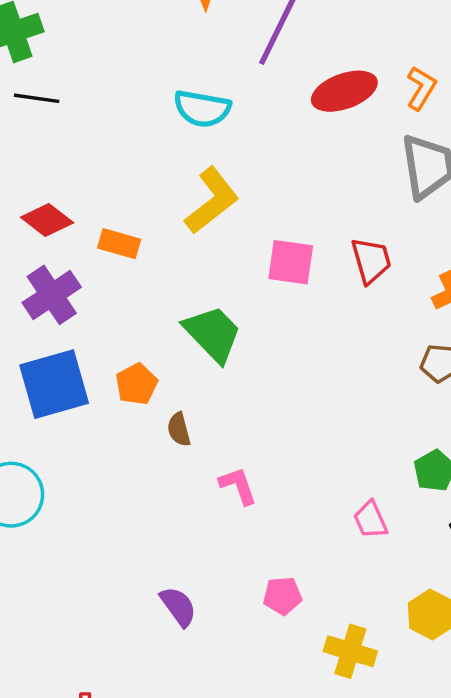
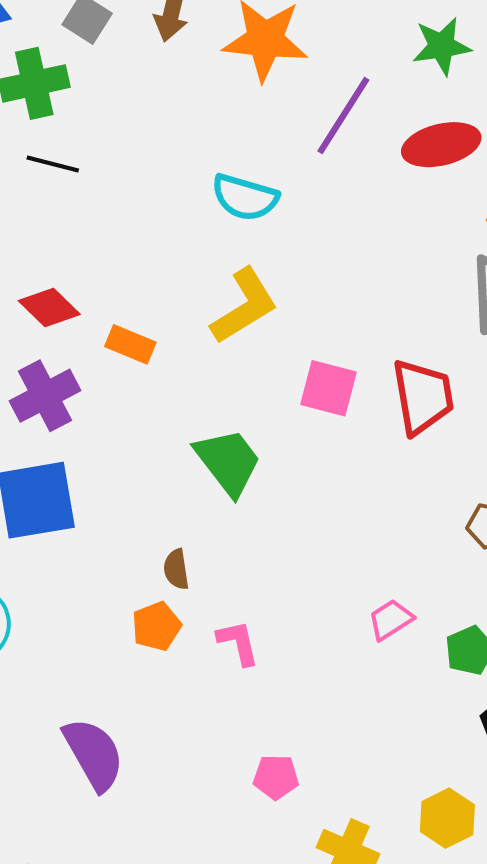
red ellipse: (344, 91) -> (441, 145), moved
red trapezoid: (371, 261) -> (423, 397), size x1.4
orange pentagon: (136, 384) -> (156, 626), moved
pink trapezoid: (371, 520) -> (391, 620), moved, turned 75
purple semicircle: (178, 606) -> (94, 754), moved, size x1.5

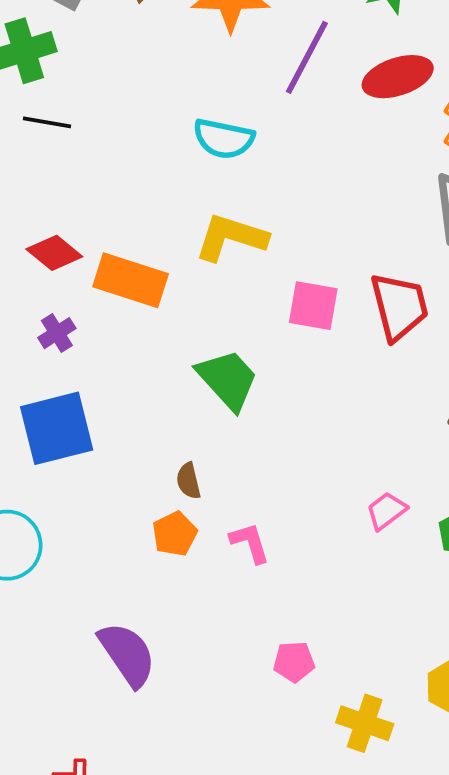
yellow L-shape: (244, 306) -> (231, 237), turned -126
orange rectangle: (130, 344) -> (131, 280), size x1.6
purple cross: (45, 396) -> (57, 333), size x0.6

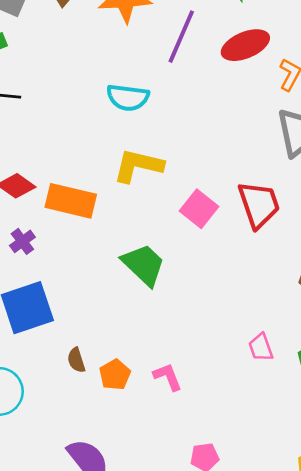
pink square: (313, 306) -> (199, 209), turned 33
brown semicircle: (189, 481) -> (76, 360), moved
pink trapezoid: (386, 511) -> (261, 347), turned -68

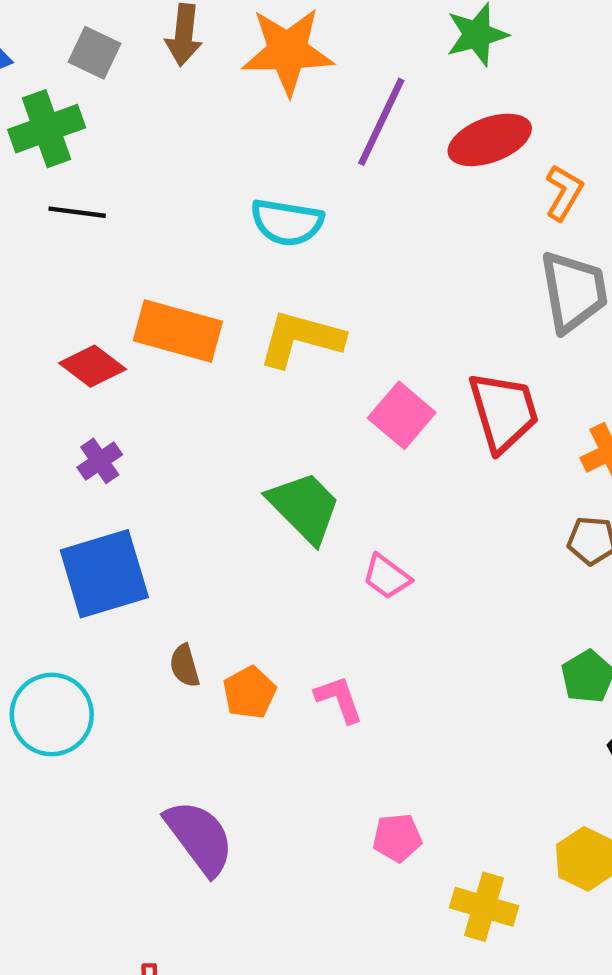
orange rectangle: (71, 201) -> (178, 331), moved
pink trapezoid: (261, 347) -> (387, 577), moved, turned -36

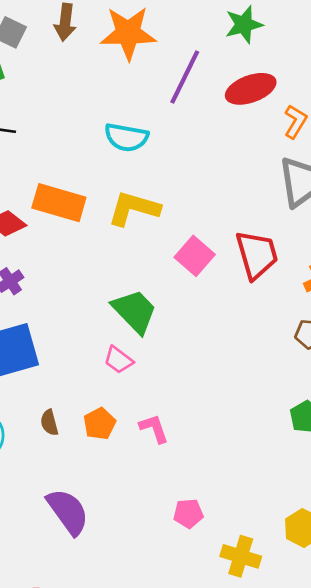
pink trapezoid: (387, 577) -> (118, 360), moved
brown semicircle: (185, 666) -> (49, 423), moved

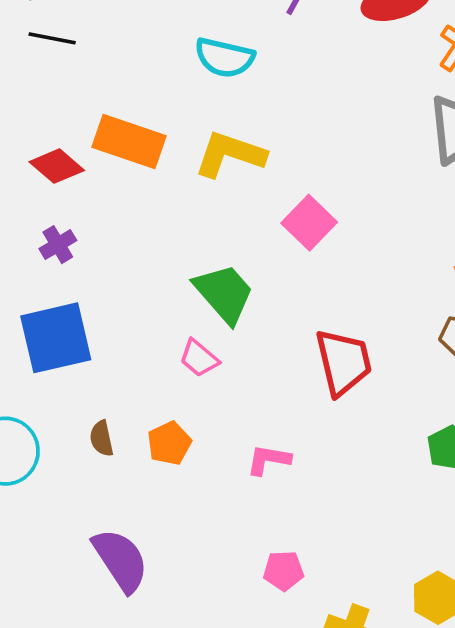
red trapezoid: (257, 255) -> (343, 362), moved
pink L-shape: (154, 428) -> (269, 460), moved, turned -64

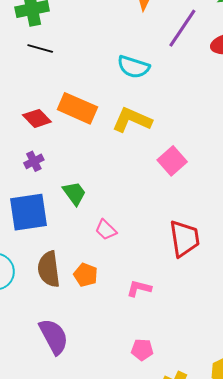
green trapezoid: (224, 293) -> (74, 193), moved, size x0.7
brown semicircle: (101, 438) -> (49, 269), size x1.8
orange pentagon: (169, 443) -> (86, 275), turned -30

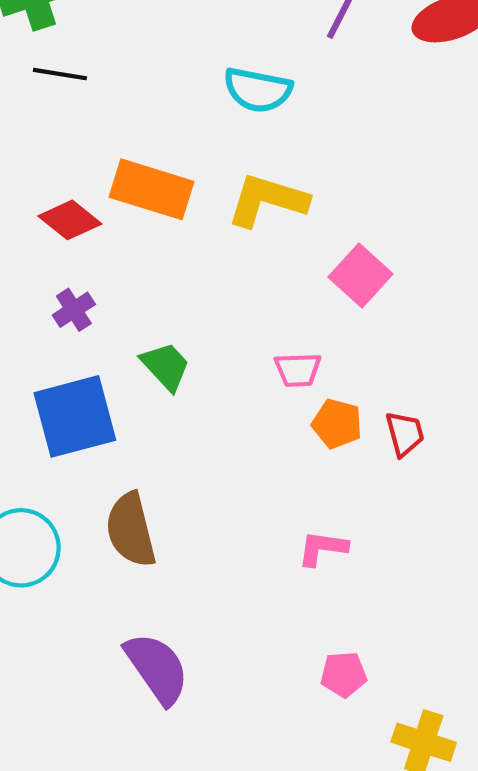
pink trapezoid: (106, 230) -> (298, 370), moved, turned -40
red trapezoid: (184, 238) -> (405, 434), size x0.6
orange pentagon: (86, 275) -> (337, 424), moved

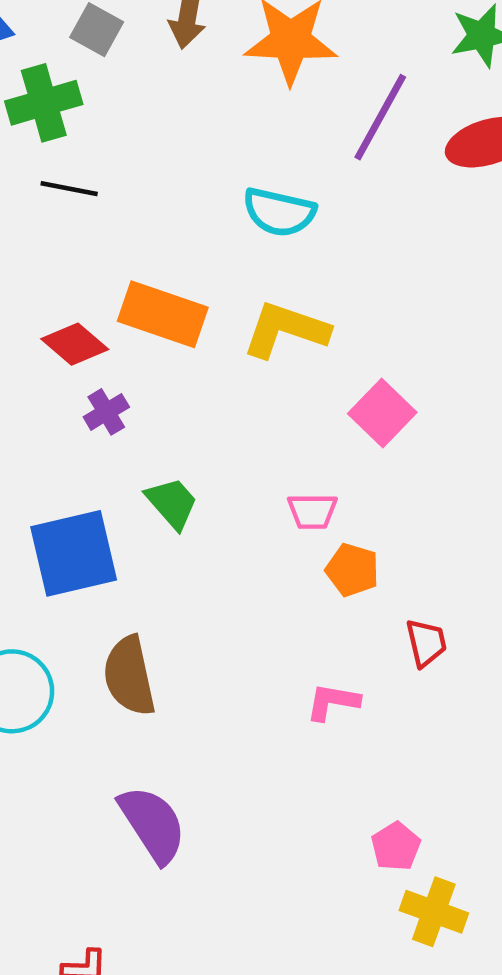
purple cross: (74, 310) -> (106, 412), moved
red trapezoid: (405, 434) -> (426, 643), moved
pink pentagon: (344, 674) -> (396, 846), moved, turned -30

